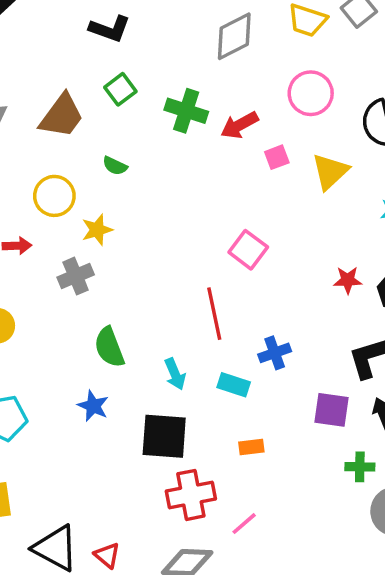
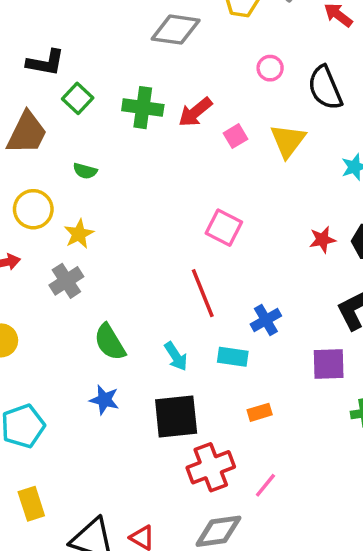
black L-shape: (110, 29) -> (45, 63), moved
gray diamond: (234, 36) -> (176, 30), turned 45
pink circle: (311, 93) -> (270, 68), moved, size x0.6

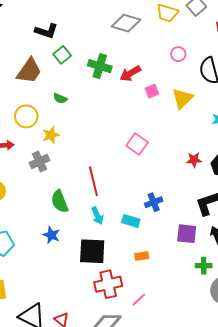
red line: (203, 293) -> (93, 181), moved

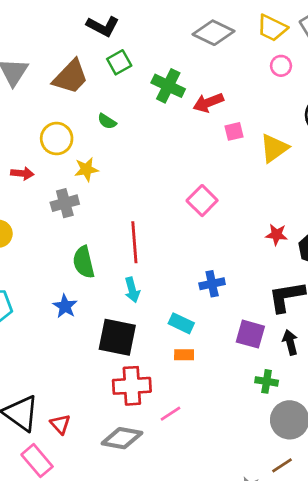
pink circle: (178, 54) -> (281, 66), moved
cyan rectangle: (131, 221) -> (181, 323), moved

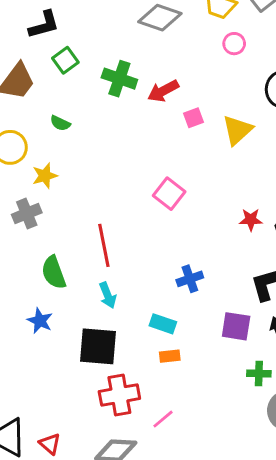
black L-shape: (103, 26) -> (44, 25), turned -36

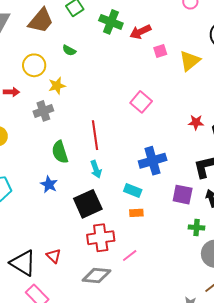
blue cross: (190, 279) -> (153, 161), size x1.5
black square: (98, 346) -> (88, 204), turned -32
red triangle: (50, 444) -> (54, 256), moved

